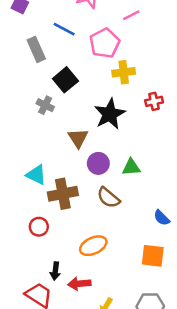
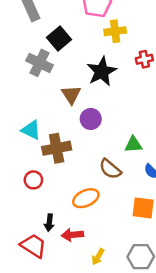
gray cross: (45, 105) -> (40, 63), size x1.5
green triangle: (131, 167) -> (133, 145), moved
brown semicircle: (108, 198) -> (110, 169), moved

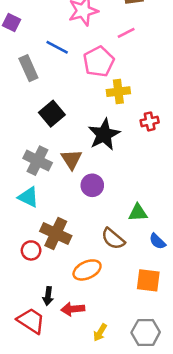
black square: (59, 39) -> (52, 114), moved
gray cross: (40, 63) -> (38, 161), moved
brown cross: (57, 148) -> (56, 233), moved, turned 36

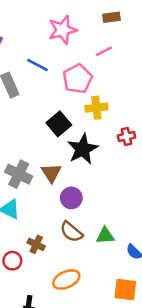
black square: (52, 114) -> (59, 124), moved
green triangle: (138, 213) -> (105, 236), moved
brown cross: (56, 233) -> (36, 244), size x0.6
brown semicircle: (113, 239) -> (71, 232), moved

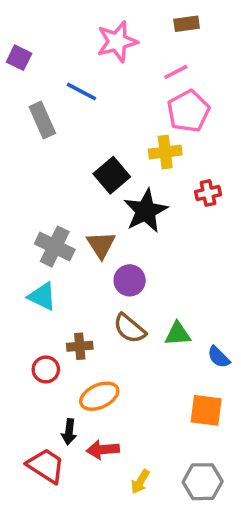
pink pentagon: (78, 79) -> (188, 111), moved
brown cross: (36, 244) -> (80, 346), turned -30
orange ellipse: (66, 280) -> (99, 396), moved

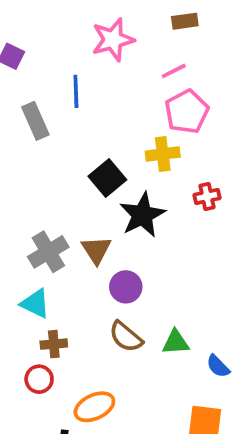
blue line: (81, 92) -> (76, 91), turned 60
gray cross: (55, 247) -> (48, 252), turned 33
brown cross: (80, 346) -> (54, 344), moved

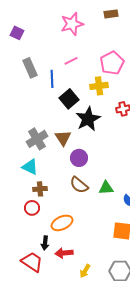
pink line: (174, 71) -> (71, 61), moved
blue line: (76, 91) -> (52, 79), moved

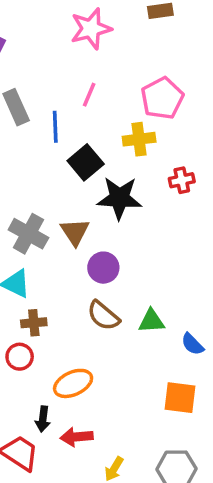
pink line: (71, 61) -> (89, 95), turned -40
black star: (88, 119) -> (119, 198), turned 30
gray cross: (37, 139) -> (28, 234), turned -30

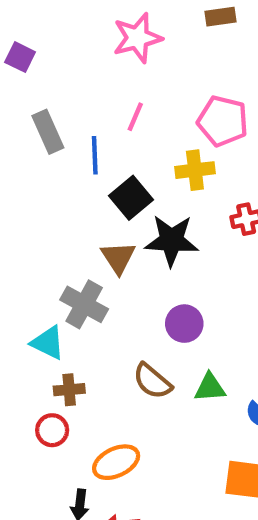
pink pentagon: (162, 98) -> (223, 121), turned -30
brown triangle: (75, 232) -> (118, 257), moved
gray cross: (28, 234) -> (84, 304), moved
purple circle: (103, 268) -> (184, 324), moved

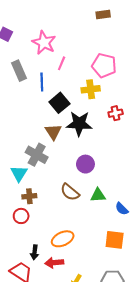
pink star: (137, 38) -> (44, 43), moved, turned -30
cyan triangle: (48, 343) -> (19, 173), turned 36
orange ellipse: (116, 462) -> (63, 239), moved

